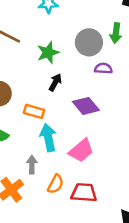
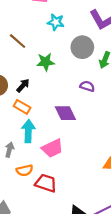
gray circle: (89, 42) -> (82, 47), moved
black arrow: (55, 82) -> (23, 86), moved
orange semicircle: (56, 184) -> (25, 170), turned 35

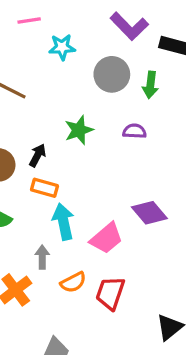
green star: (46, 62) -> (79, 130), moved
purple diamond: (65, 113) -> (149, 213), moved
red trapezoid: (46, 183) -> (110, 293), turned -75

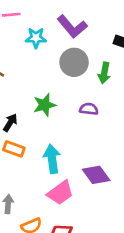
purple L-shape: (129, 26) -> (72, 27), moved
cyan arrow: (63, 222) -> (52, 159), moved

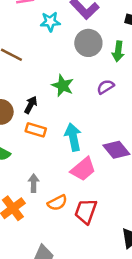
green star: (45, 105) -> (63, 86), turned -30
purple semicircle: (89, 109) -> (105, 87), turned -36

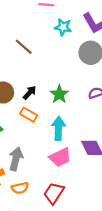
green star: (63, 86) -> (59, 94), moved
gray arrow: (34, 183) -> (16, 159), size x1.5
orange semicircle: (57, 203) -> (20, 188), moved

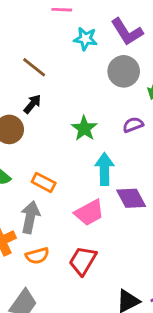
black arrow: (30, 93) -> (32, 104), moved
orange rectangle: (29, 115) -> (44, 182), moved
cyan arrow: (58, 128) -> (105, 169), moved

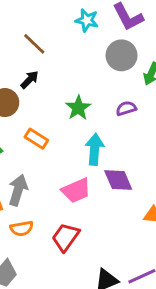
orange rectangle: (44, 182) -> (36, 139), moved

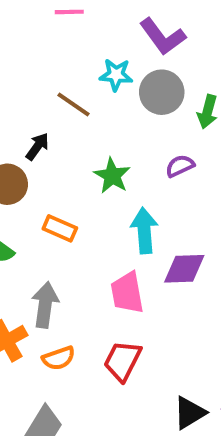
cyan star: (87, 20) -> (116, 75), moved
brown line: (34, 44) -> (73, 104), moved
purple diamond: (118, 180) -> (184, 269), turned -60
pink trapezoid: (76, 190) -> (127, 293), turned 112

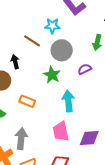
gray circle: (162, 92) -> (62, 50), moved
black arrow: (37, 146) -> (15, 62), turned -48
purple diamond: (184, 269) -> (89, 138), moved

